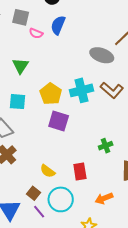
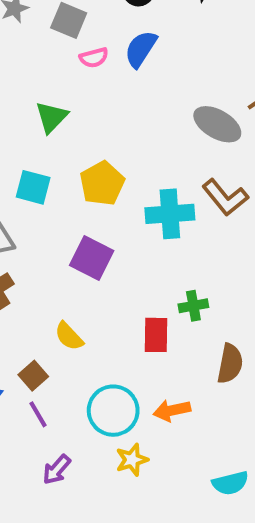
pink semicircle: (36, 33) -> (94, 58), turned -48
cyan cross: (82, 90) -> (170, 214), moved
purple square: (59, 121) -> (92, 258), moved
red rectangle: (80, 171) -> (156, 335), moved
cyan circle: (61, 199) -> (113, 411), moved

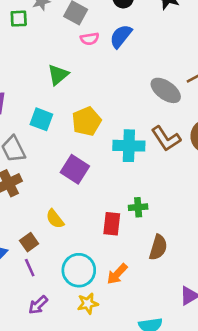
orange arrow: (172, 410) -> (117, 274), turned -40

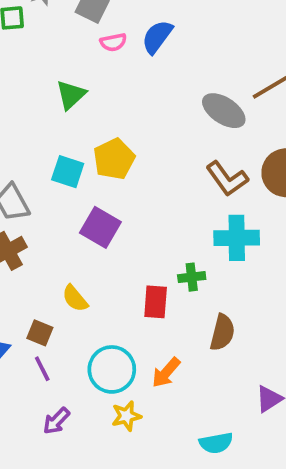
cyan square: (41, 119) -> (68, 172), moved
cyan cross: (129, 146) -> (237, 238), moved
brown square: (29, 242) -> (40, 333), turned -30

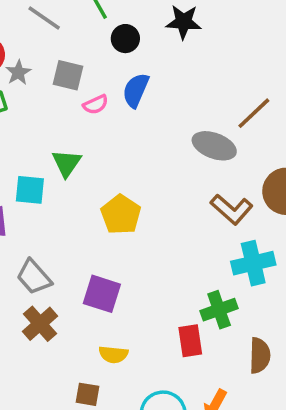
cyan square: (68, 172) -> (30, 190), moved
purple square: (100, 227) -> (102, 294), moved
green cross: (192, 277) -> (219, 310), size x1.4
yellow semicircle: (75, 298) -> (113, 354), turned -32

